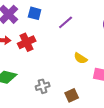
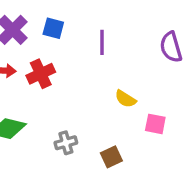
purple line: (66, 22) -> (102, 42), turned -49

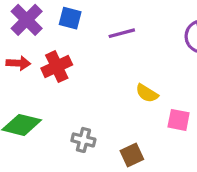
purple line: (102, 42) -> (122, 33), turned 75
gray cross: (66, 143) -> (83, 140), turned 30

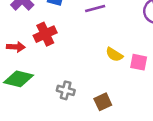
red arrow: (18, 63) -> (16, 47), moved
pink square: (179, 120) -> (139, 62), moved

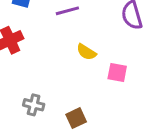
yellow semicircle: (114, 55) -> (86, 52), moved

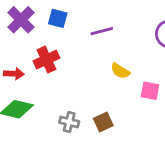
brown square: (76, 118) -> (103, 122), moved

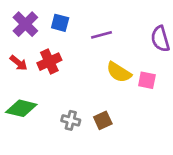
yellow semicircle: (120, 71) -> (119, 72), size x1.4
red arrow: (14, 74) -> (19, 63), moved, turned 36
pink square: (150, 91) -> (147, 80), moved

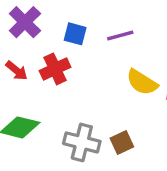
blue square: (60, 23) -> (75, 34), moved
gray cross: (71, 120) -> (82, 142), size x1.5

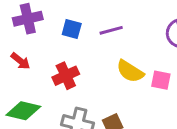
purple cross: (25, 22) -> (28, 19), turned 32
red cross: (55, 69) -> (66, 76), moved

